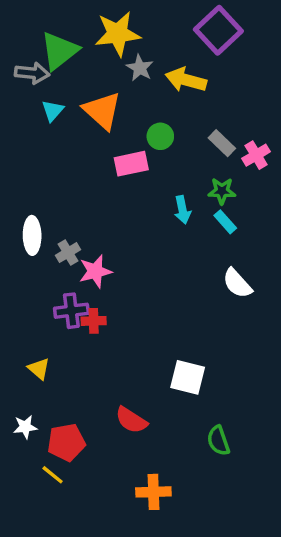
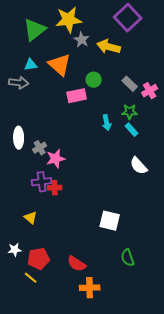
gray arrow: (32, 73) -> (19, 83), moved
cyan triangle: (53, 111) -> (31, 65), turned 40
yellow triangle: (39, 369) -> (31, 218), moved
red semicircle: (131, 420) -> (77, 264), moved

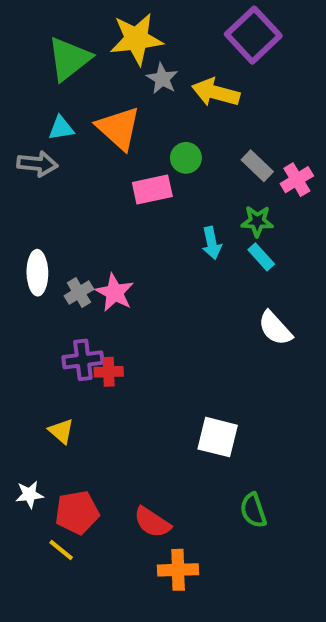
pink star: (56, 159) -> (115, 293), moved, turned -30

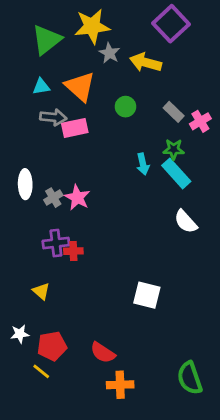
gray arrow: (37, 164) -> (53, 117), moved
pink rectangle: (152, 190) -> (75, 128), moved
cyan rectangle: (261, 257) -> (176, 173), size x1.6
green semicircle: (253, 510) -> (190, 378), moved, size x1.4

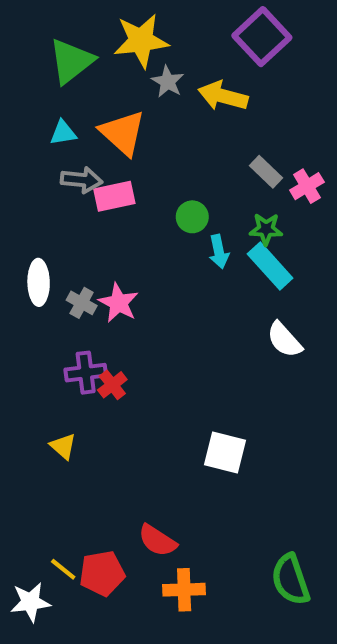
green circle: (125, 107) -> (192, 217), moved
gray cross: (53, 198) -> (82, 303), turned -30
red cross: (73, 251) -> (112, 385), turned -36
white star: (20, 334) -> (30, 602), moved, size x1.4
red pentagon: (52, 346) -> (102, 573), moved

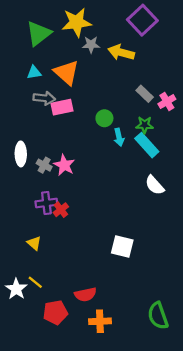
gray star: (168, 82) -> (91, 45), turned -30
red semicircle: (157, 541) -> (85, 294), turned -45
yellow line: (63, 569) -> (35, 282), moved
white star: (30, 602) -> (16, 289), moved, turned -30

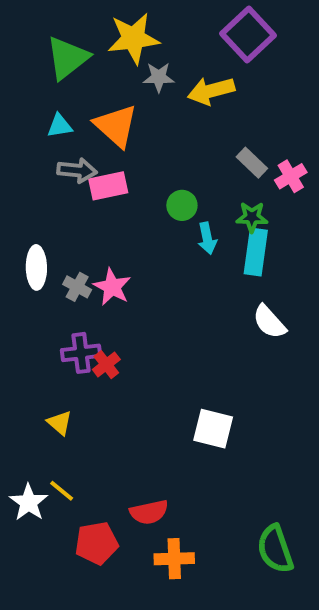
yellow arrow: (121, 52) -> (211, 91), turned -30
cyan rectangle: (147, 145) -> (256, 252), turned 50

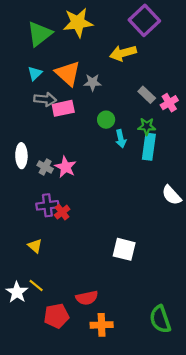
gray star: (159, 77) -> (93, 82), moved
cyan triangle: (60, 126) -> (35, 73), turned -35
white semicircle: (269, 322) -> (172, 195), moved

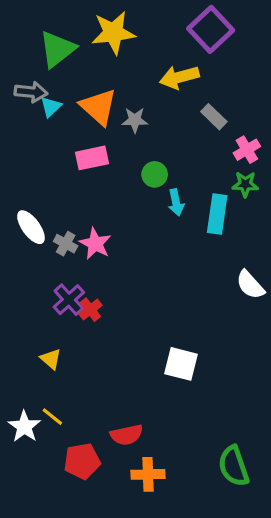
gray rectangle: (147, 95) -> (214, 117), moved
gray arrow: (45, 99) -> (31, 92), moved
green star: (147, 126) -> (245, 184), moved
white ellipse: (21, 156) -> (31, 227), turned -35
purple cross: (47, 205) -> (69, 300), turned -35

